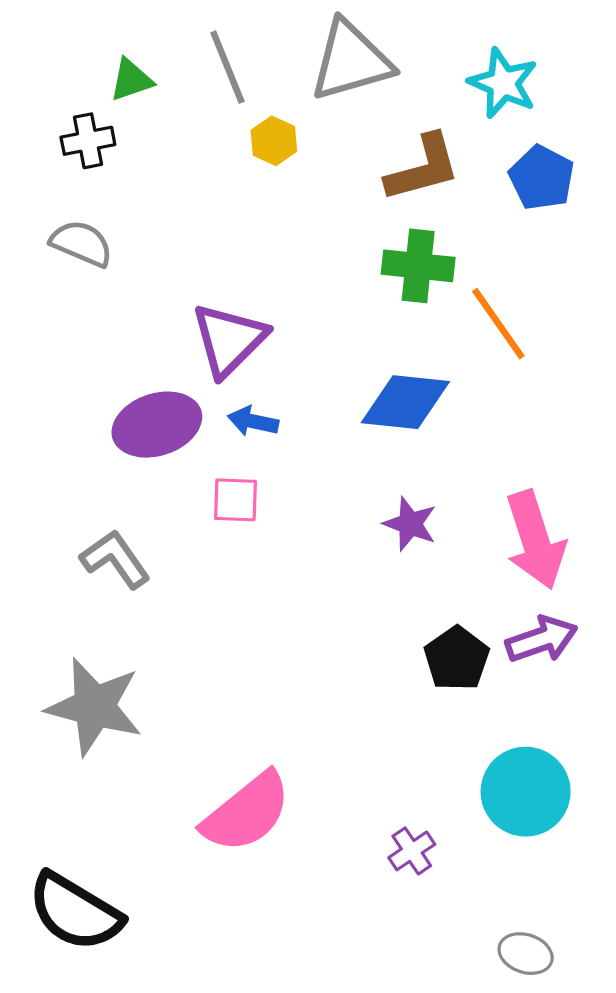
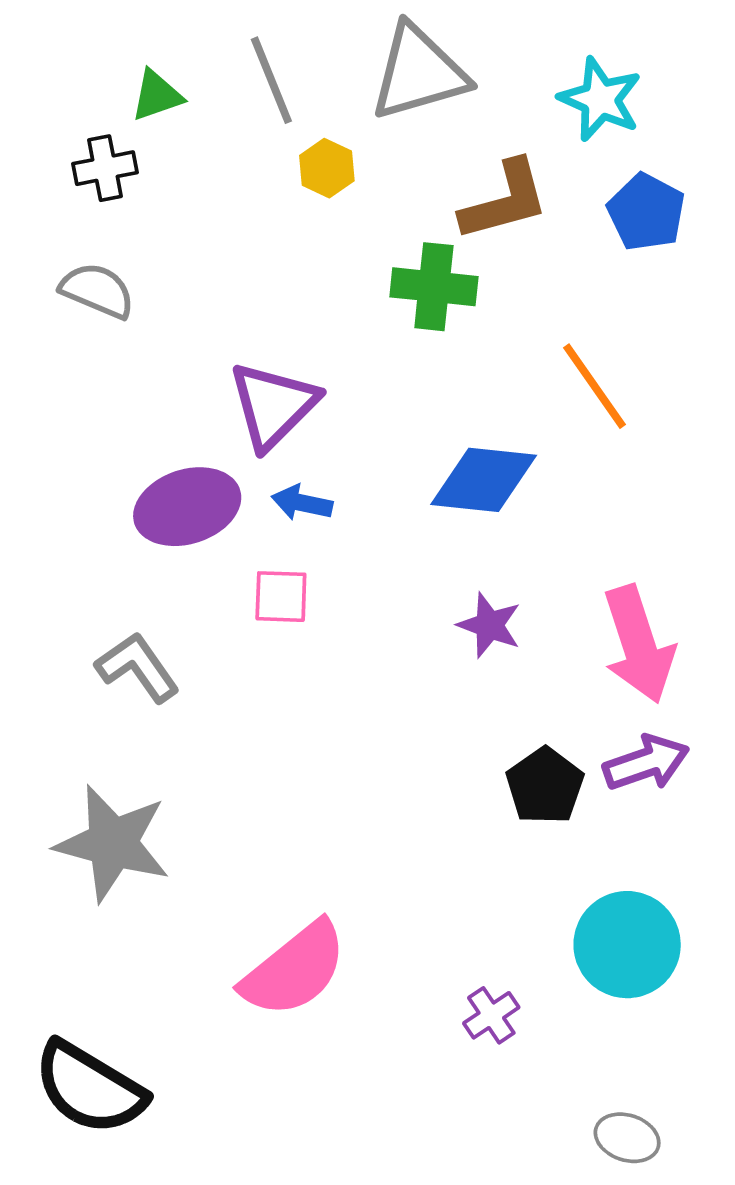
green cross: (418, 266) -> (434, 287), moved

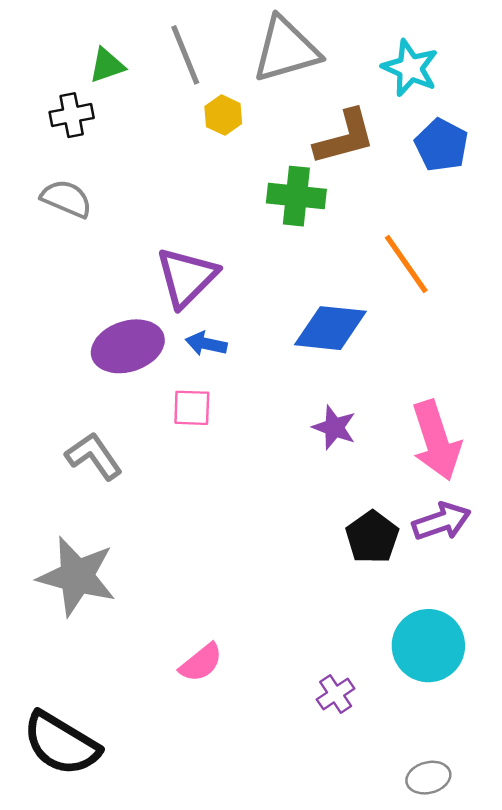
pink semicircle: (294, 969) -> (201, 663), size x0.6
gray ellipse: (627, 1138) -> (428, 778), turned -33

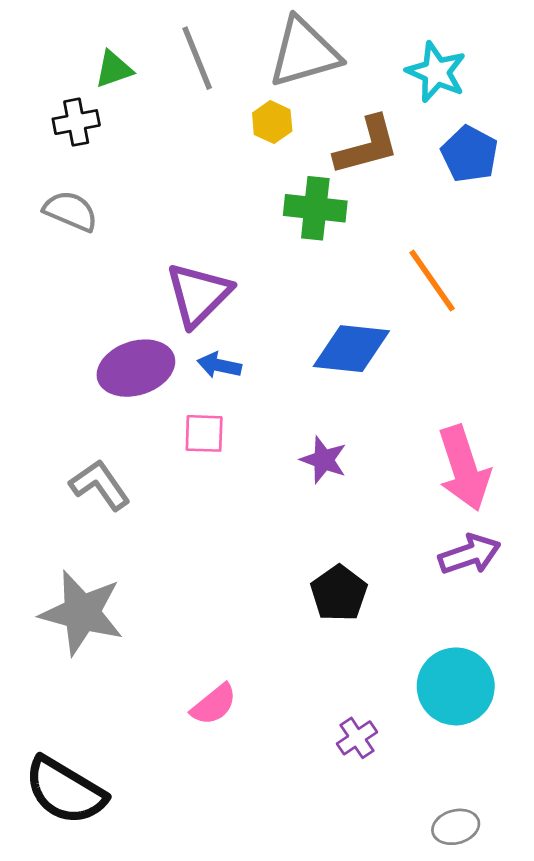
yellow hexagon: (223, 115) -> (272, 122), moved
purple star: (334, 427) -> (324, 460), moved
black pentagon: (372, 537) -> (339, 593), moved

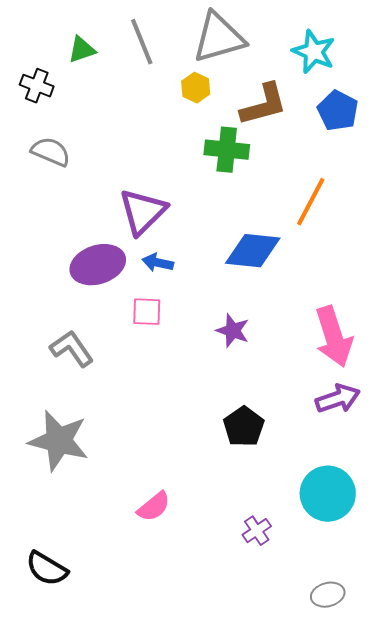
black cross: (76, 122) -> (37, 86), moved, turned 32
orange line: (432, 281) -> (311, 202), turned 63
black semicircle: (65, 791) -> (47, 569), size x0.7

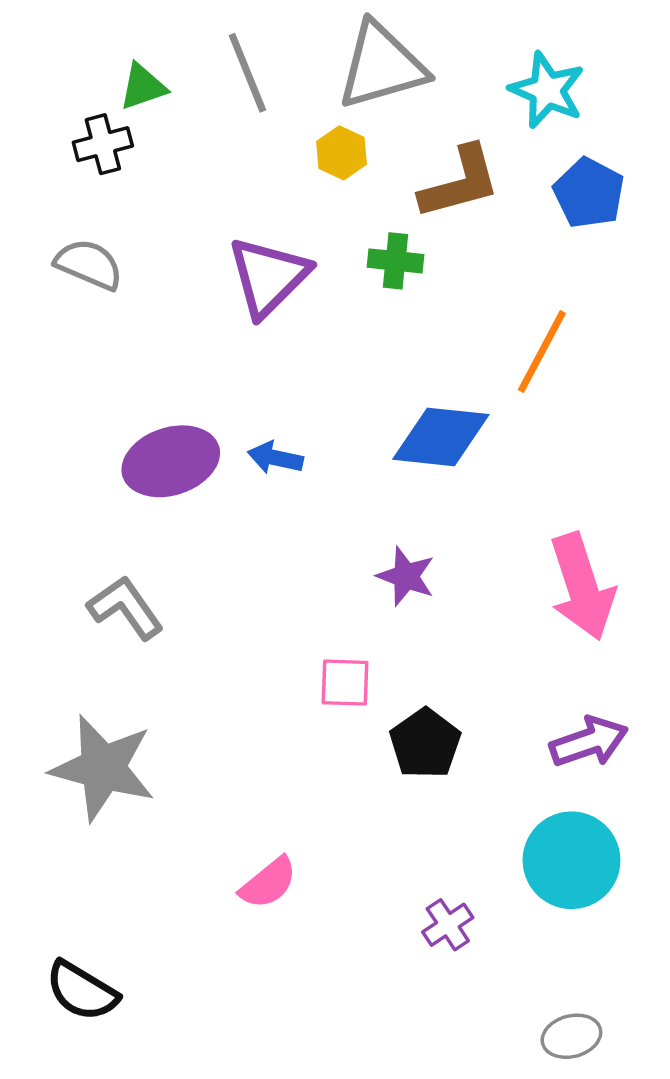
black cross: (37, 86) -> (103, 144), moved, turned -36
green cross: (227, 150) -> (396, 261), size x0.7
purple triangle: (143, 212) -> (268, 277), moved
pink square: (147, 312) -> (345, 683), moved
purple arrow: (338, 399) -> (589, 742), moved

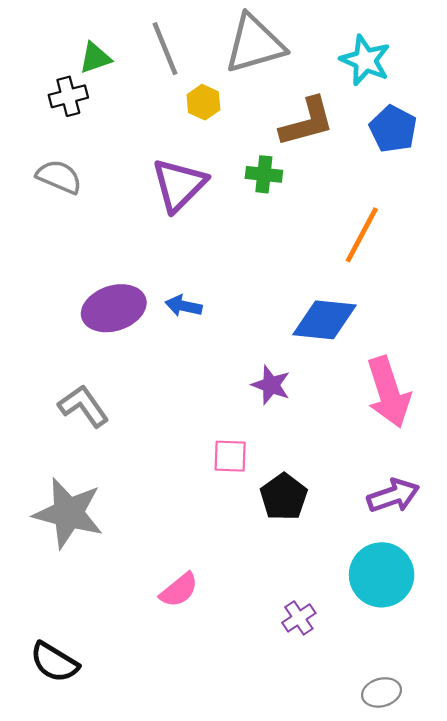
yellow hexagon: (341, 153) -> (203, 102), moved
blue diamond: (441, 437) -> (324, 320), moved

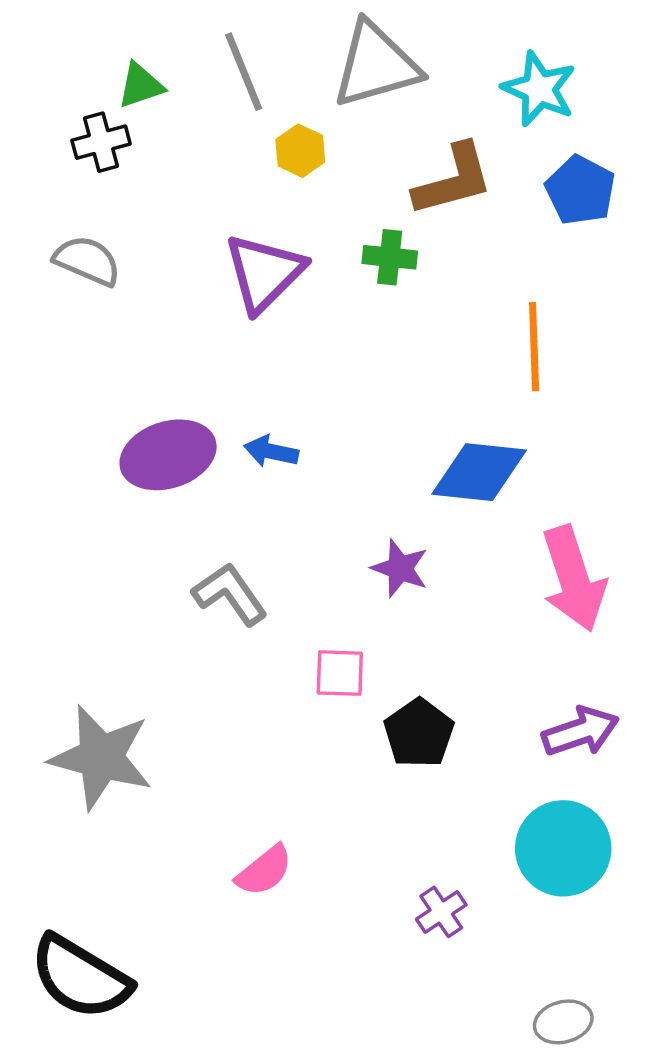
orange line: (362, 235) -> (534, 347), turned -30
gray L-shape: (83, 406) -> (230, 594), moved
black semicircle: (54, 662) -> (80, 977), size x1.4

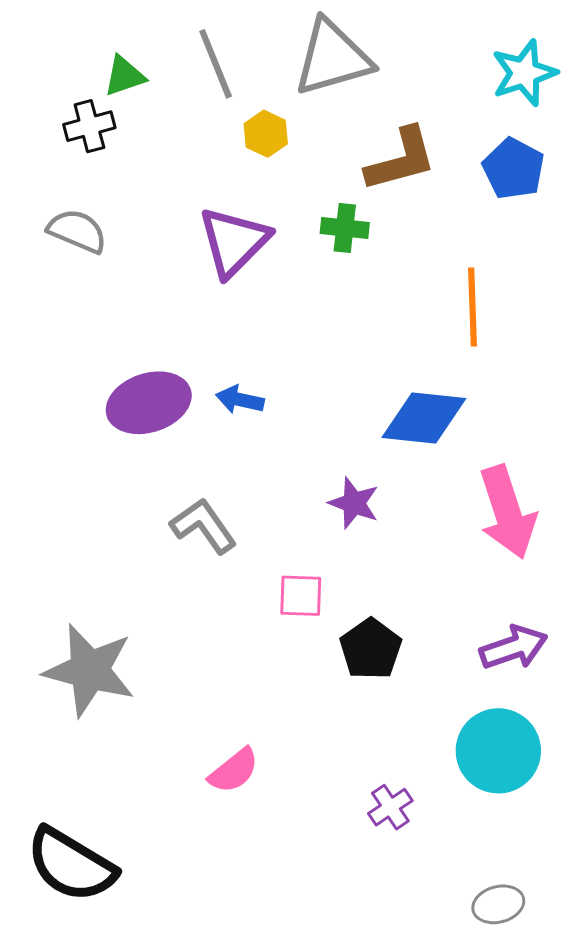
cyan star: (539, 89) -> (524, 73), moved, turned 30

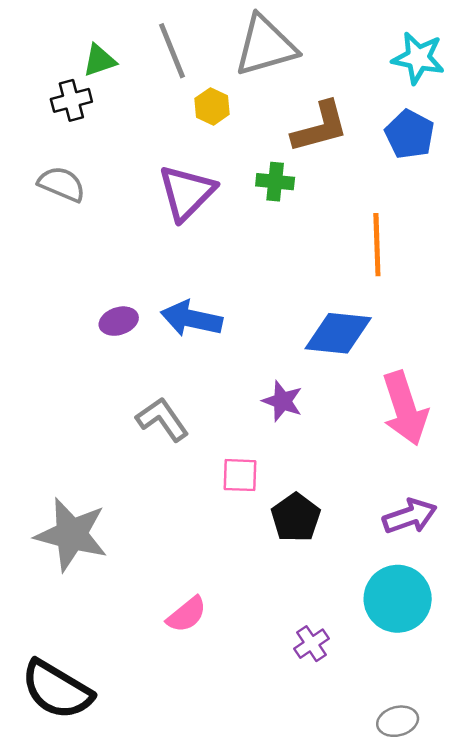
cyan star: (524, 73) -> (418, 58), turned 30
blue arrow: (240, 400) -> (191, 319), size x1.6
purple ellipse: (149, 403) -> (119, 321), size x0.6

